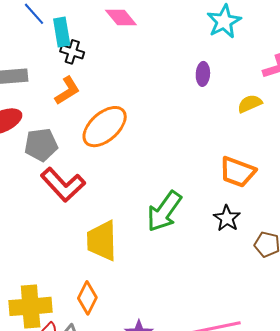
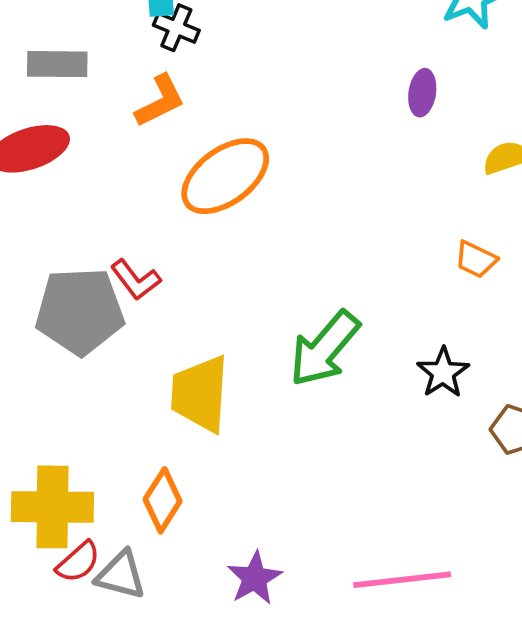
gray pentagon: (41, 145) -> (80, 311), moved, size x1.4
orange trapezoid: (237, 172) -> (476, 259), moved, size x0.6
red L-shape: (63, 185) -> (136, 280), size x0.6

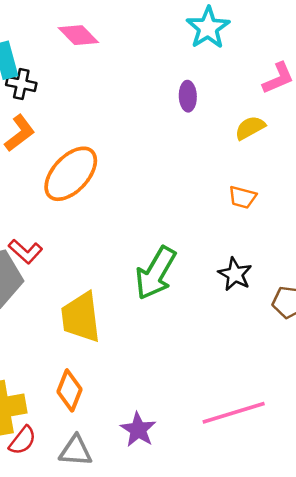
gray triangle: (121, 575) -> (76, 451), moved

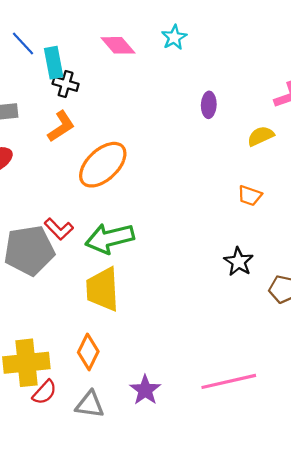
cyan star: (208, 28) -> (174, 37), moved, size x0.7
green arrow: (156, 273) -> (110, 238), moved, turned 42

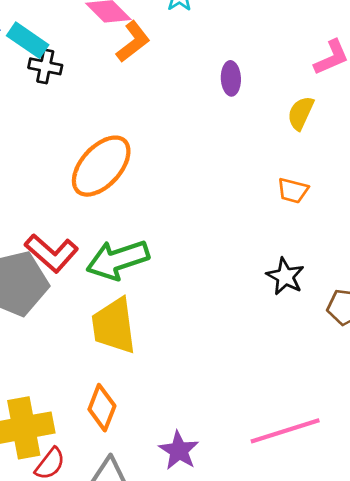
cyan rectangle: (54, 63) -> (28, 40), turned -40
orange L-shape: (61, 126) -> (133, 42), moved
yellow semicircle: (261, 136) -> (301, 113), turned -36
red L-shape: (59, 229) -> (52, 253), size x1.4

